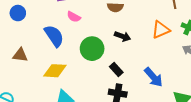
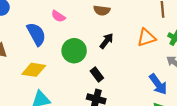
black arrow: (123, 36) -> (106, 41), turned -77
blue arrow: (153, 77) -> (158, 84), moved

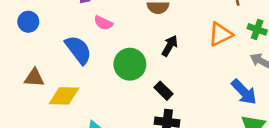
yellow diamond: (34, 70) -> (64, 96), moved

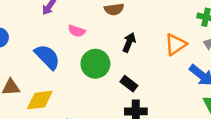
pink semicircle: (103, 23) -> (77, 31), moved
orange triangle: (220, 34) -> (176, 45), moved

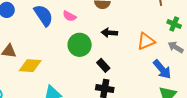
black arrow: (129, 42) -> (109, 33), turned -119
blue semicircle: (47, 57) -> (43, 15), moved

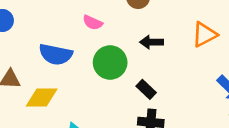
blue semicircle: (43, 15) -> (56, 54), moved, turned 140
orange triangle: (146, 41) -> (204, 34), moved

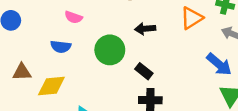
pink semicircle: (93, 23) -> (73, 17), moved
blue semicircle: (56, 54) -> (61, 47), size x0.7

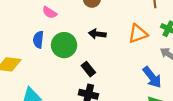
pink semicircle: (73, 17) -> (50, 12), moved
blue semicircle: (61, 47) -> (38, 40), moved, turned 77

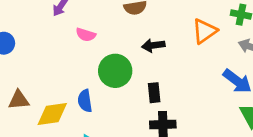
blue semicircle: (38, 40) -> (85, 101), moved
black rectangle: (88, 69) -> (154, 93), turned 48

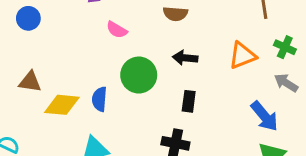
black rectangle: (154, 93) -> (189, 101), moved

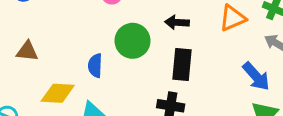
black rectangle: (189, 101) -> (182, 65), size x1.5
yellow diamond: (62, 105) -> (58, 93), moved

